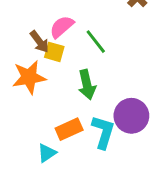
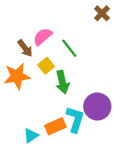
yellow square: (54, 52) -> (46, 66), moved, turned 35
orange rectangle: (69, 129) -> (55, 126), moved

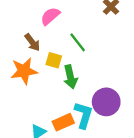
pink semicircle: (43, 37) -> (50, 16), moved
yellow square: (46, 66) -> (54, 60), turned -35

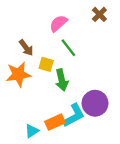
pink semicircle: (50, 16) -> (58, 23), moved
cyan L-shape: (84, 115) -> (74, 115), turned 45

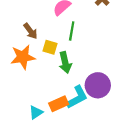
green line: (68, 48) -> (72, 31), turned 48

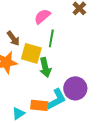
yellow square: (50, 47) -> (31, 53), size x1.5
orange rectangle: (59, 104) -> (39, 105), turned 30

